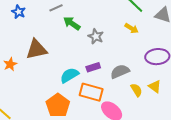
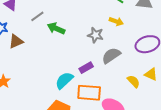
gray star: (96, 36) -> (96, 35), moved
brown triangle: (36, 49) -> (16, 41), moved, size x0.7
gray semicircle: (120, 72) -> (111, 56), moved

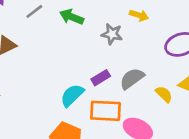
green arrow: (56, 28) -> (72, 17), moved
gray semicircle: (111, 56) -> (132, 79), moved

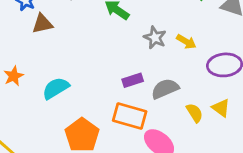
yellow arrow: (139, 15) -> (186, 42), moved
cyan semicircle: (72, 95) -> (56, 88), moved

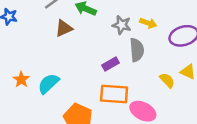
brown triangle: (42, 24) -> (64, 28), moved
orange star: (14, 76) -> (21, 79), moved
gray semicircle: (165, 89) -> (137, 50), moved, turned 120

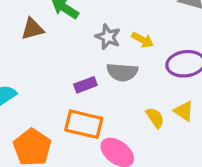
gray semicircle: (137, 50) -> (122, 72), turned 90

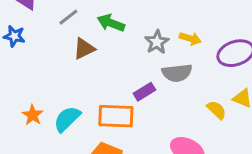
gray star: (108, 37) -> (157, 42), turned 30
orange rectangle: (84, 124) -> (116, 116), moved

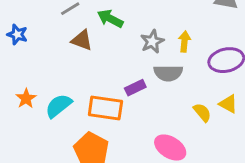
blue star: (14, 36) -> (17, 34), moved
yellow arrow: (190, 39) -> (184, 42), turned -108
brown triangle: (84, 49) -> (82, 40), turned 40

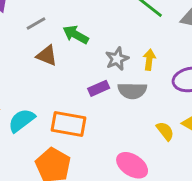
purple rectangle: (135, 88) -> (99, 88), moved

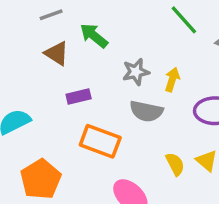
purple rectangle: (99, 88) -> (79, 96), moved
orange rectangle: (68, 124) -> (100, 141), moved

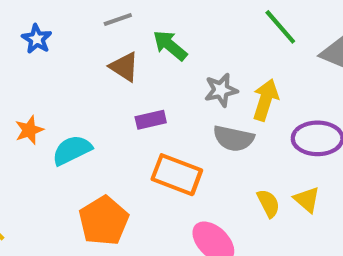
yellow arrow: (172, 80) -> (265, 100), size x1.4

